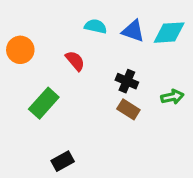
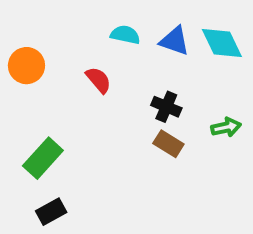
cyan diamond: (169, 33) -> (222, 43), turned 68
green rectangle: (44, 103) -> (43, 158), moved
black rectangle: (63, 161) -> (51, 212), moved

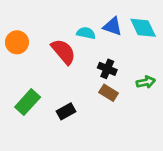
cyan semicircle: (125, 35) -> (86, 33), moved
red semicircle: (98, 80) -> (63, 52), size x1.5
black rectangle: (51, 212) -> (66, 111), moved

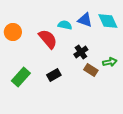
black cross: (107, 69) -> (81, 52), turned 32
brown rectangle: (109, 93) -> (91, 70), moved
black rectangle: (66, 111) -> (54, 75), moved

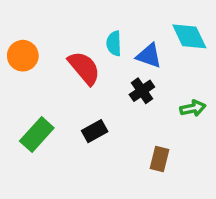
blue triangle: (85, 20) -> (149, 56), moved
cyan semicircle: (65, 25) -> (114, 43), turned -104
brown rectangle: (91, 70) -> (159, 159), moved, turned 72

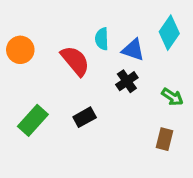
cyan diamond: (189, 36) -> (169, 33), turned 60
green arrow: (193, 108) -> (172, 97), turned 45
brown rectangle: (159, 159) -> (164, 139), moved

